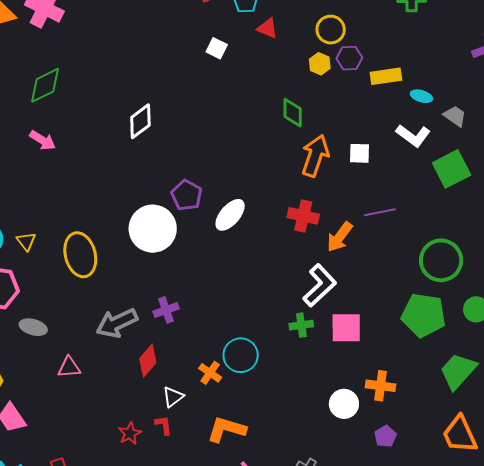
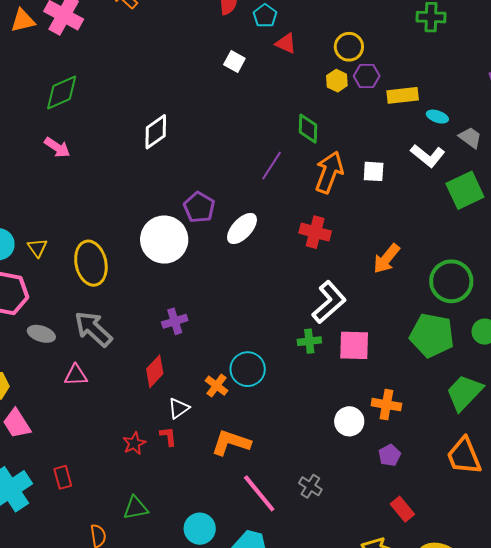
purple line: (380, 212) -> (272, 166), moved, turned -48
orange arrow: (340, 237) -> (386, 259), moved
gray arrow: (117, 323) -> (93, 329), moved, turned 66

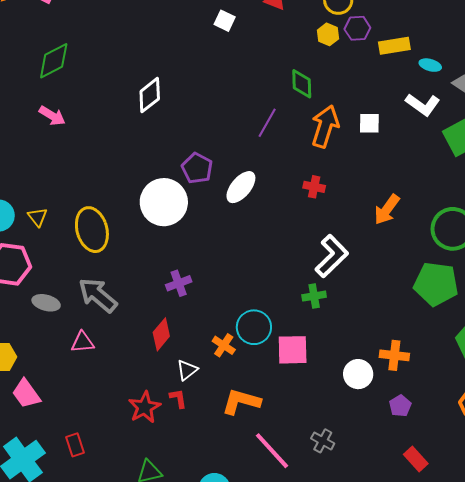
red cross: (315, 232) -> (314, 187), size x0.7
pink square: (354, 345) -> (293, 350), moved
red star: (134, 443) -> (145, 407), size x1.4

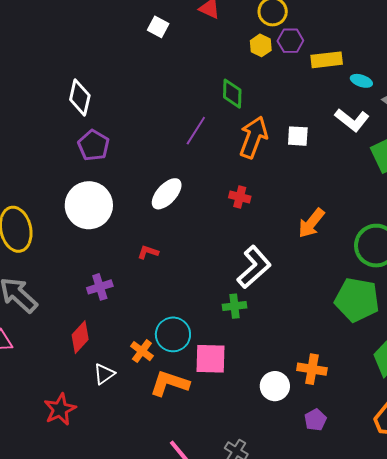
white diamond: (150, 95) -> (80, 98), turned -42
purple pentagon: (197, 168) -> (94, 145), moved
red L-shape: (178, 398) -> (148, 252), moved, turned -65
orange L-shape: (241, 402) -> (170, 383), moved

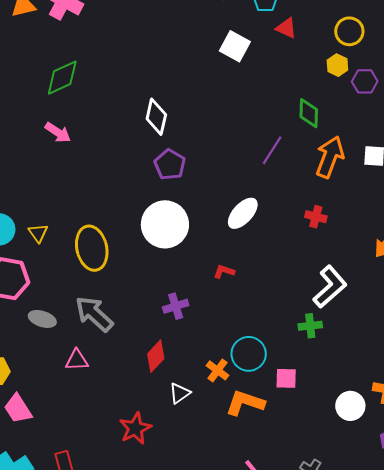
white square: (158, 27) -> (235, 46), size x1.4
purple hexagon: (290, 41) -> (365, 81), moved
pink square: (210, 359) -> (286, 378), size x0.7

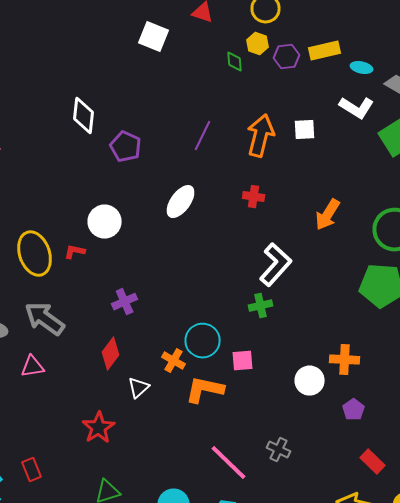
green diamond: (309, 113) -> (235, 62), moved, size x0.7
purple pentagon: (170, 165) -> (126, 147), moved
white circle: (165, 224) -> (105, 222), size x0.7
red L-shape: (224, 271) -> (75, 252), moved

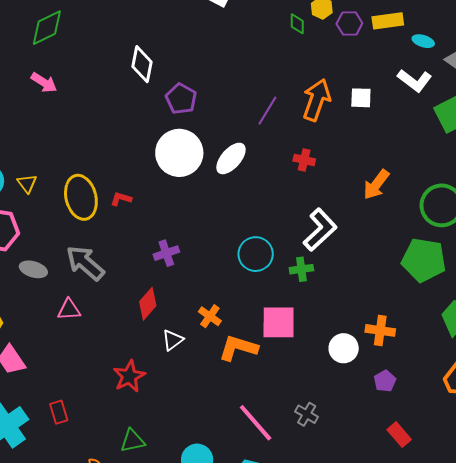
purple line: (203, 136) -> (267, 111), moved
white circle: (105, 222) -> (179, 153), moved, size x1.4
cyan circle: (203, 341) -> (256, 254), moved
pink square: (243, 361) -> (279, 322), size x1.6

